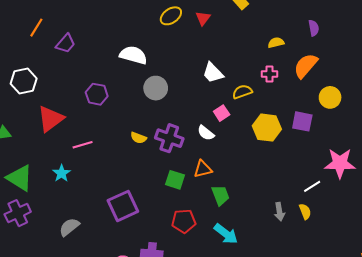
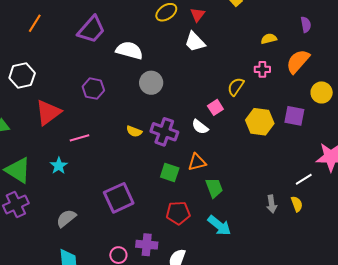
purple trapezoid: (66, 44) -> (91, 30), moved, size x1.4
white trapezoid: (213, 73) -> (195, 42), moved
yellow semicircle: (242, 92) -> (236, 87), turned -36

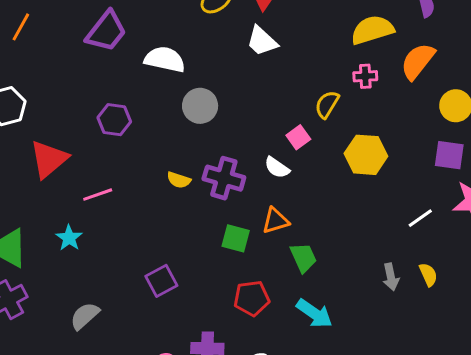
yellow semicircle: (269, 39) -> (372, 30), size x1.8
purple square: (294, 116) -> (449, 155), moved
white line: (304, 179) -> (420, 218), moved
purple square: (119, 198) -> (161, 281), size x0.7

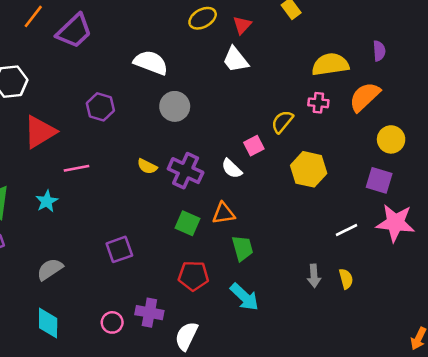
purple trapezoid: (106, 31) -> (74, 31), moved

